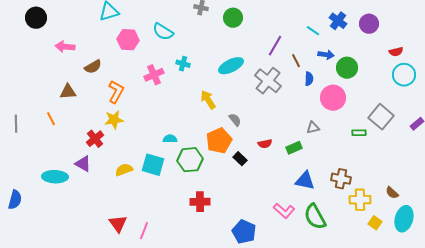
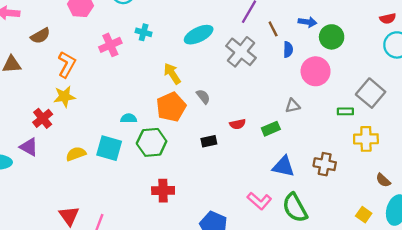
orange pentagon: (219, 141) -> (171, 107), moved
black rectangle: (240, 159) -> (209, 141), turned -56
yellow cross: (360, 200) -> (366, 139), moved

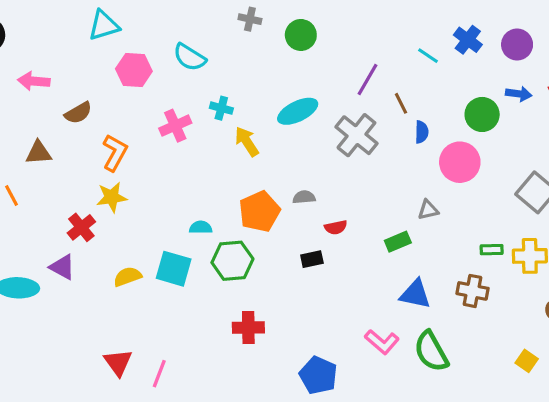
blue arrow: (307, 22) -> (519, 94), moved
yellow arrow: (172, 74) -> (247, 142), moved
gray semicircle: (203, 97) -> (304, 197), turned -56
green rectangle: (345, 111) -> (492, 250), moved
red semicircle: (238, 124) -> (336, 227), moved

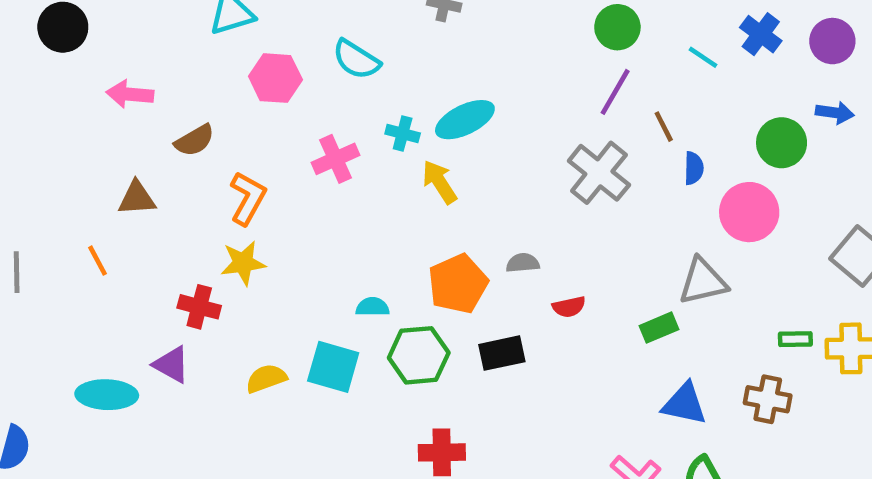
green circle: (301, 35) -> (617, 27), moved
cyan ellipse: (298, 111) -> (465, 120), moved
gray triangle: (428, 210) -> (703, 281), size x1.6
red cross: (81, 227) -> (199, 307), turned -36
black rectangle: (312, 259) -> (502, 353), moved, size x1.4

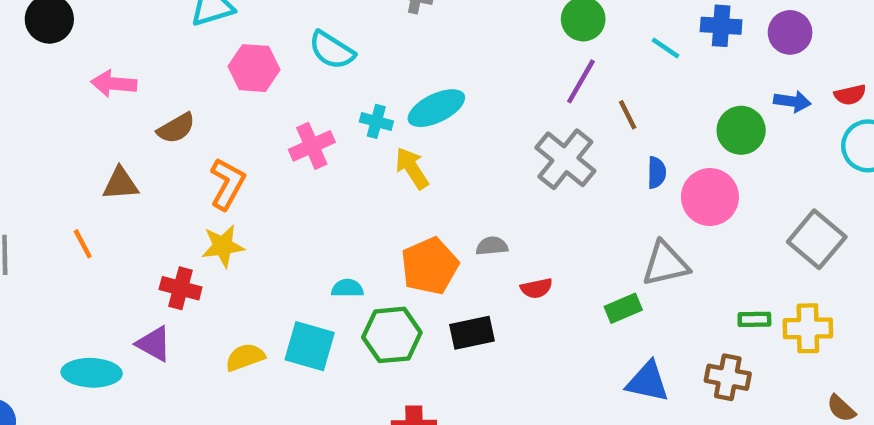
blue cross: (761, 34) -> (721, 26), turned -33
blue semicircle: (694, 168) -> (657, 173), moved

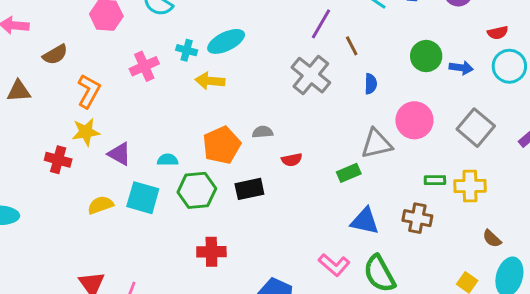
blue arrow: (792, 101) -> (461, 68), moved
yellow arrow: (412, 168) -> (210, 81), turned -52
pink circle: (710, 197) -> (414, 120), moved
purple triangle: (154, 344) -> (119, 154), moved

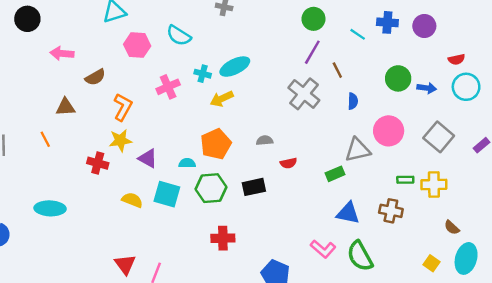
yellow arrow: (210, 81) -> (222, 99), turned -30
orange pentagon: (222, 145) -> (216, 144), moved
yellow semicircle: (100, 205) -> (132, 200), turned 42

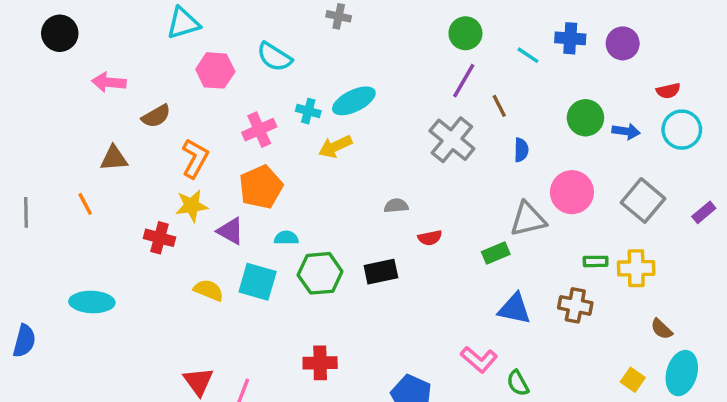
orange pentagon: (216, 144) -> (261, 187), moved
red cross: (223, 238) -> (320, 363), moved
green semicircle: (360, 256) -> (518, 383), moved, size x0.6

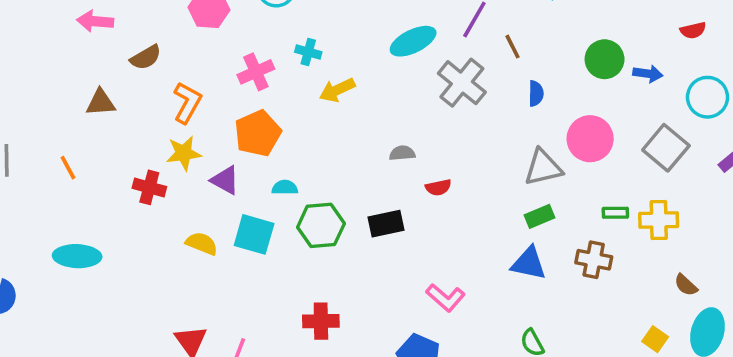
cyan ellipse: (354, 101) -> (413, 41), moved
cyan circle: (682, 130) -> (707, 97), moved
orange line: (85, 204) -> (68, 168), moved
green rectangle: (496, 253) -> (539, 216), moved
pink L-shape: (479, 359) -> (446, 298), moved

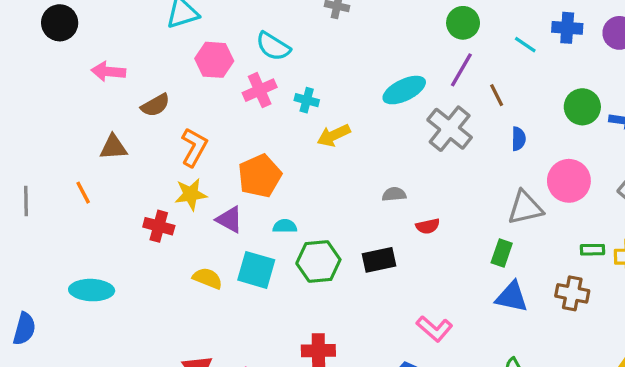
pink cross: (256, 72) -> (260, 90), moved
orange line: (68, 168) -> (83, 193), moved
green rectangle: (539, 216) -> (502, 253), moved, turned -48

